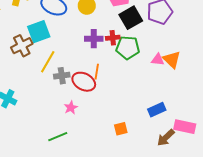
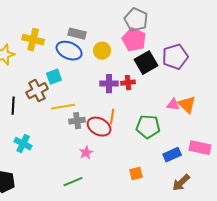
cyan square: (39, 32) -> (54, 77), size x0.7
green pentagon: (128, 48) -> (148, 127), moved
yellow line: (48, 62) -> (63, 107), turned 50
pink rectangle: (185, 127) -> (200, 148), moved

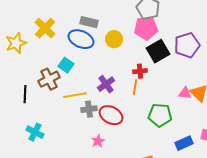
yellow cross: (33, 40) -> (45, 28), turned 30
pink pentagon: (134, 40) -> (146, 28), turned -30
cyan square: (54, 77) -> (66, 65), turned -35
purple cross: (109, 84) -> (106, 84), moved, turned -36
orange line: (112, 117) -> (135, 87), moved

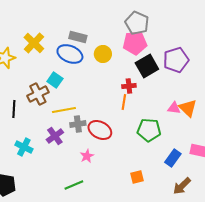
purple cross: (106, 84) -> (55, 136), moved
blue rectangle: (184, 143) -> (173, 158), turned -30

